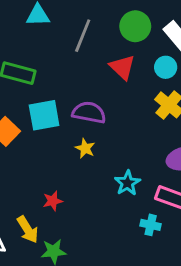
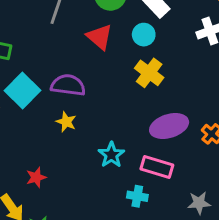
cyan square: (44, 115) -> (22, 90), turned -32

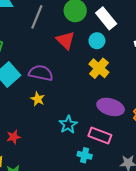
purple ellipse: (169, 126) -> (111, 107), turned 30

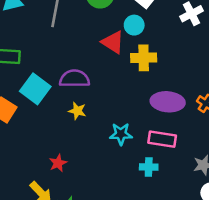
red triangle: (65, 40) -> (113, 42), moved
yellow cross: (99, 68) -> (144, 58), turned -30
cyan star: (68, 125) -> (121, 134), turned -30

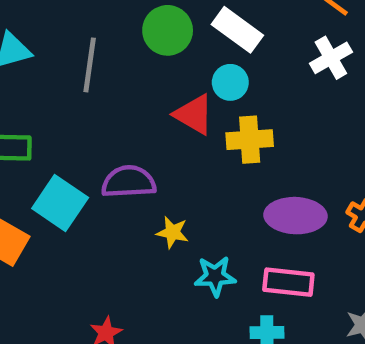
yellow star: (77, 111) -> (172, 232), moved

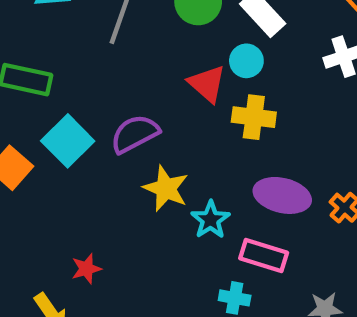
purple semicircle: (129, 182) -> (135, 134), turned -36
yellow star: (172, 232) -> (166, 188), size x1.5
cyan star: (215, 276) -> (210, 220), moved, turned 30

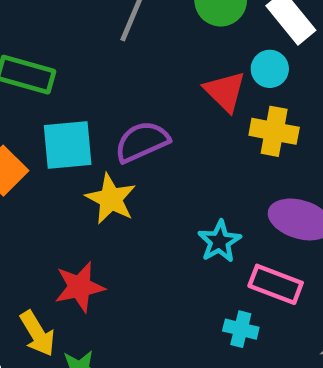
cyan square: (68, 141) -> (68, 145), turned 36
yellow star: (166, 188) -> (111, 199), moved
red star: (86, 269) -> (80, 287), size x1.5

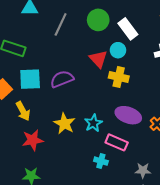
yellow star: (111, 199) -> (65, 124), moved
yellow arrow: (37, 334) -> (23, 111), moved

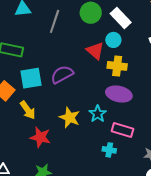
purple ellipse: (128, 115) -> (119, 94), moved
red star: (33, 140) -> (40, 137), turned 30

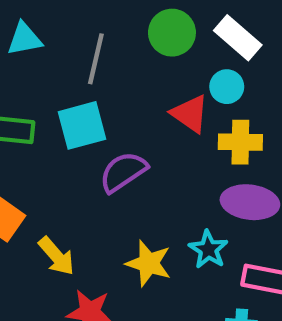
cyan square: (31, 78) -> (82, 125), moved

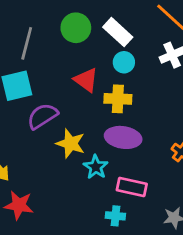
cyan circle: (227, 87) -> (124, 62), moved
yellow star: (149, 263) -> (71, 144), moved

